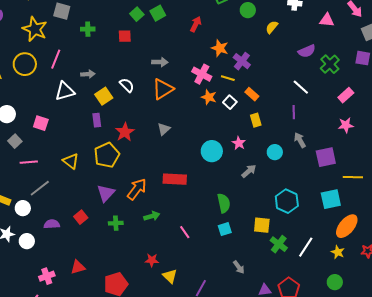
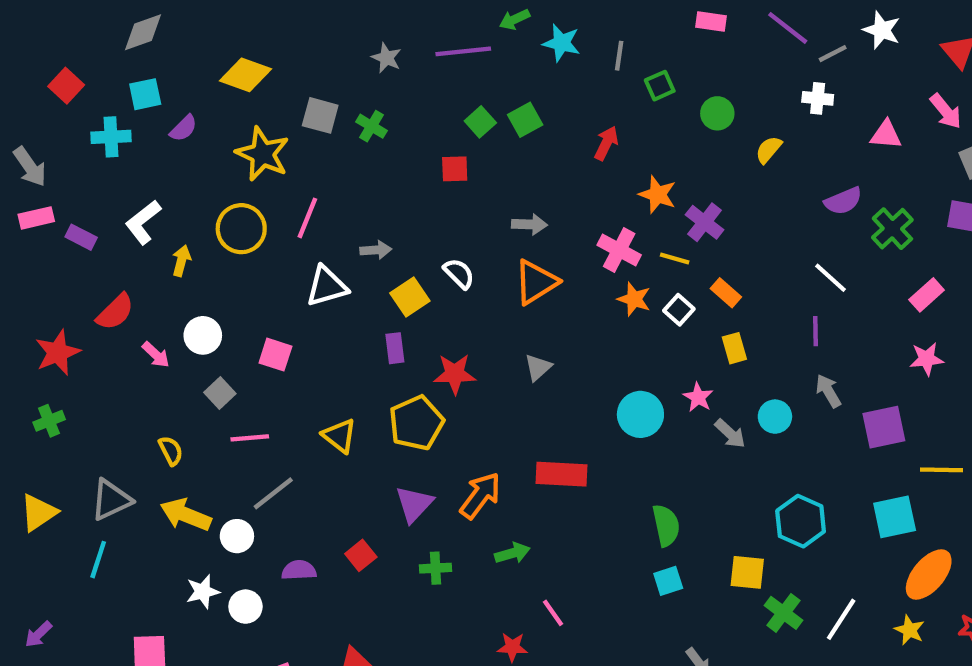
green cross: (88, 29) -> (371, 126), moved, turned 32
red star: (125, 132) -> (455, 374), turned 30
gray arrow: (249, 171) -> (730, 434), moved, turned 84
pink line: (185, 232) -> (553, 613), moved

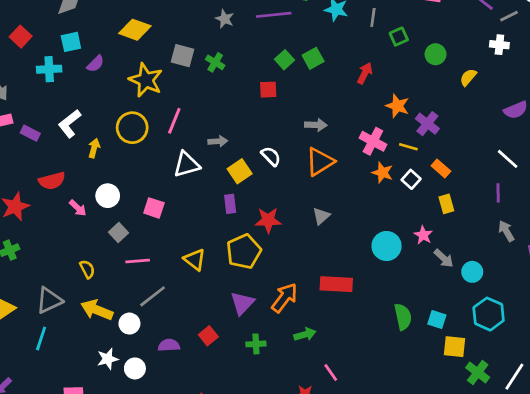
red semicircle: (115, 312) -> (52, 181), turned 30
cyan circle: (775, 417) -> (472, 272), moved
cyan square: (668, 581) -> (437, 319), moved, turned 36

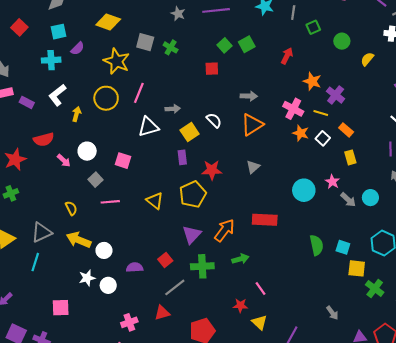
cyan cross: (49, 69) -> (51, 60), moved
cyan circle: (472, 272) -> (370, 198), moved
gray line: (153, 296) -> (175, 287), moved
green cross: (256, 344) -> (202, 266), size x1.5

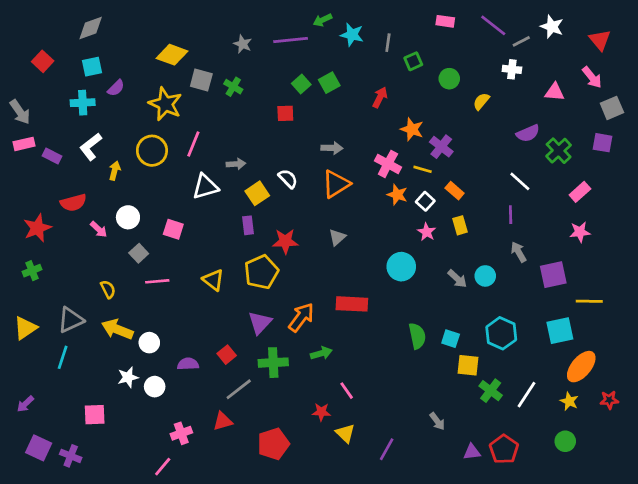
yellow diamond: (108, 22) -> (172, 55), moved
pink star: (332, 182) -> (427, 232), moved

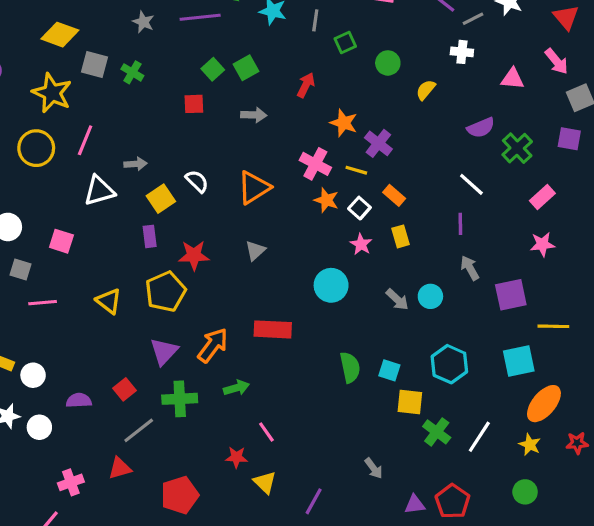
gray arrow: (332, 148) -> (254, 115), moved
gray square: (139, 253) -> (20, 270), turned -30

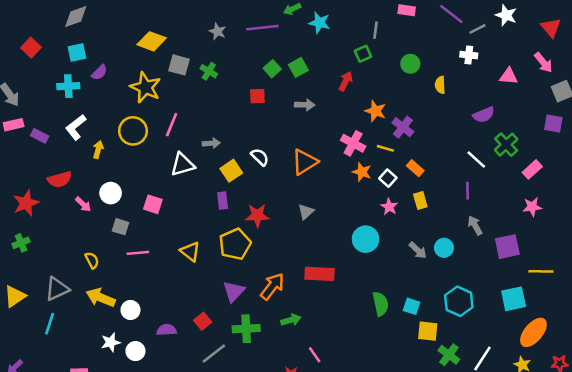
gray line: (315, 20) -> (376, 30), moved
green square: (345, 42) -> (363, 54), moved
yellow semicircle: (426, 90) -> (440, 85), turned -42
green cross: (517, 148) -> (506, 145), moved

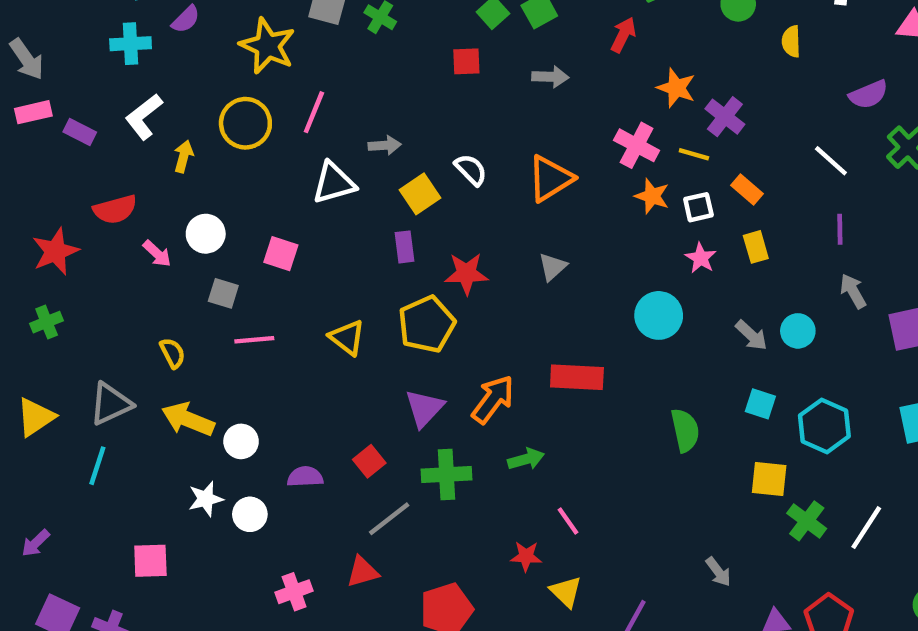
white line: (476, 160) -> (831, 161), moved
white square: (388, 178) -> (698, 207), turned 35
cyan square: (412, 306) -> (760, 404), moved

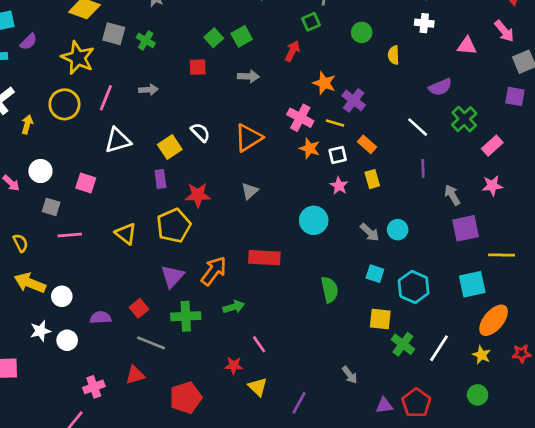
gray arrow: (385, 145) -> (148, 90), moved
gray arrow: (853, 291) -> (452, 195), moved
gray line: (389, 519) -> (151, 343), turned 60

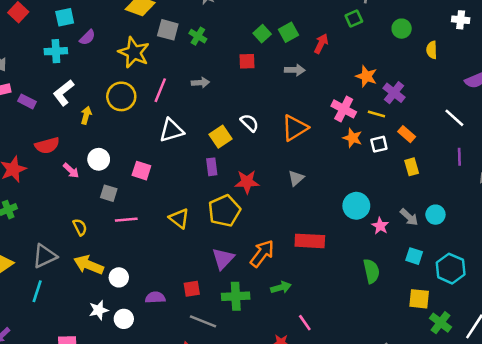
red arrow: (292, 51) -> (321, 44), moved
pink star: (339, 186) -> (380, 226), moved
red square: (139, 308) -> (192, 289), turned 30

